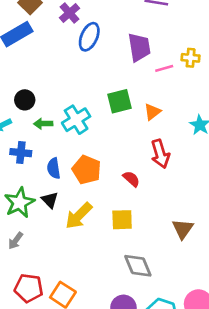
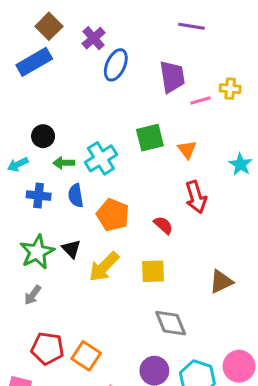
orange triangle: (152, 112) -> (187, 150), turned -30
blue semicircle: (54, 168) -> (76, 196), moved
brown triangle: (183, 229) -> (221, 282), turned 30

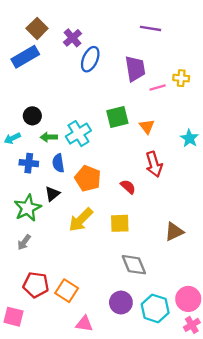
black triangle: (71, 249) -> (52, 194), moved, turned 35

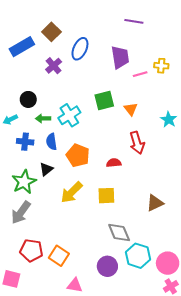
brown square: (37, 28) -> (51, 32), moved
purple cross: (72, 38) -> (54, 66), moved
red semicircle: (128, 187) -> (114, 163), turned -48
gray arrow: (24, 242) -> (21, 212), size x1.6
cyan hexagon: (155, 308) -> (138, 256), moved

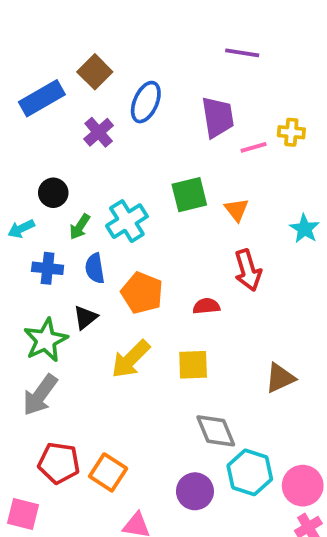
green arrow: (43, 118) -> (80, 227), turned -56

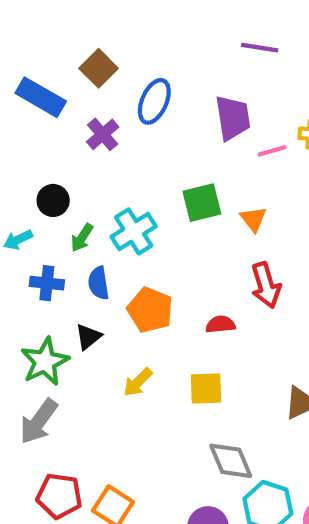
blue rectangle: (42, 98) -> (41, 97), turned 60
yellow arrow: (131, 359) -> (138, 382), size x0.7

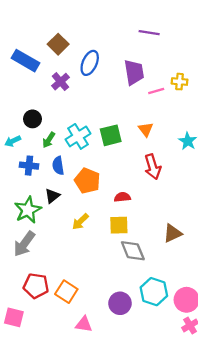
green square: (202, 203) -> (111, 135), moved
red semicircle: (220, 324) -> (122, 197), moved
gray diamond: (231, 461) -> (133, 251), moved

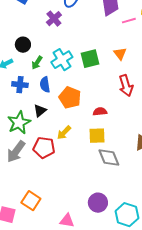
purple cross: (60, 82) -> (54, 19), moved
red pentagon: (36, 286) -> (44, 148), moved
orange square: (66, 292) -> (31, 201), moved
cyan hexagon: (154, 292) -> (127, 215), moved

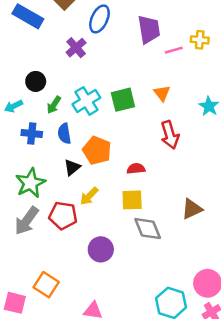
black triangle: (40, 111) -> (72, 167), moved
purple circle: (98, 203) -> (101, 249), moved

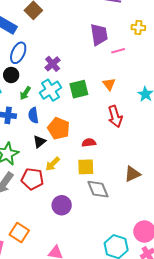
blue ellipse: (99, 19) -> (18, 53), moved
yellow cross: (200, 40) -> (138, 28), moved
purple cross: (76, 48) -> (53, 64), moved

